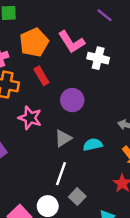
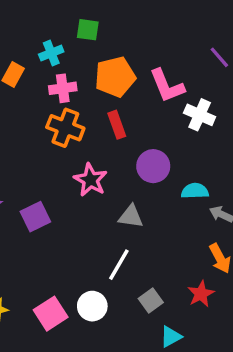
gray triangle: (63, 138) -> (131, 217), turned 30
cyan semicircle: (93, 145) -> (195, 191), moved
gray square: (77, 197) -> (151, 300), moved

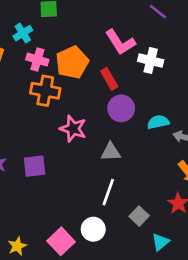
orange pentagon: (115, 77) -> (72, 62), moved
pink cross: (63, 88) -> (37, 60), turned 35
red rectangle: (117, 125) -> (109, 79), moved
purple square: (35, 217) -> (35, 166), turned 30

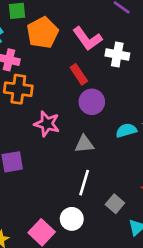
orange pentagon: (72, 62) -> (43, 33), moved
cyan semicircle: (158, 122) -> (126, 130), moved

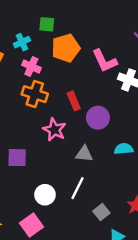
red rectangle: (79, 74) -> (74, 101), moved
white circle: (72, 219) -> (45, 195), moved

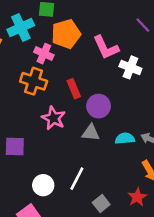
cyan cross: (22, 42) -> (21, 27), size x1.5
pink cross: (31, 66) -> (44, 54), moved
gray triangle: (84, 154) -> (91, 133), moved

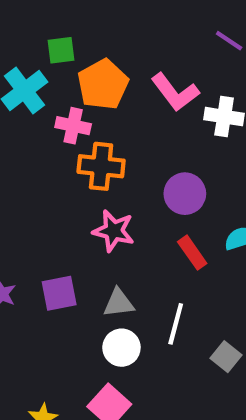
orange cross: (34, 81) -> (101, 166), moved
red rectangle: (74, 89) -> (192, 253), moved
gray triangle: (91, 133) -> (119, 303), moved

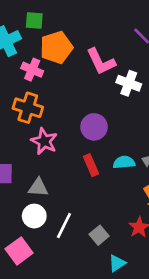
orange cross: (101, 166) -> (28, 108), moved
white line: (176, 324) -> (64, 225), moved

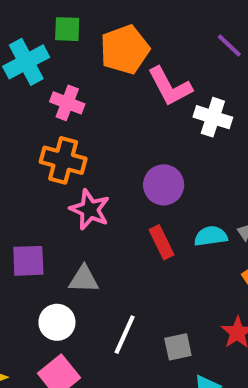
orange pentagon: (56, 47) -> (125, 50), moved
white circle: (34, 216) -> (57, 322), moved
gray square: (99, 235) -> (178, 347), turned 30

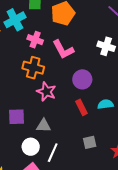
pink L-shape: (170, 86) -> (63, 50), moved
white line: (125, 335) -> (53, 153), moved
gray square: (178, 347) -> (90, 142), moved

